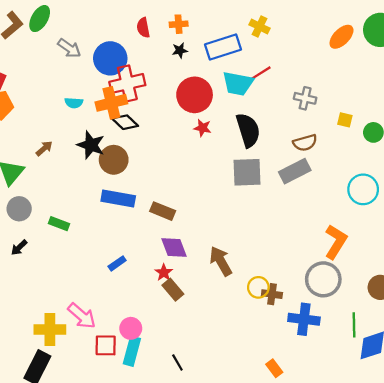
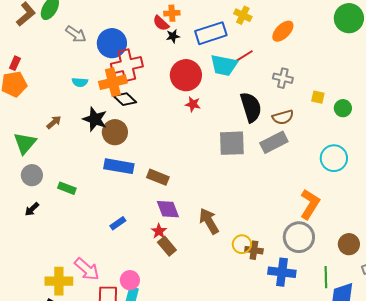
red semicircle: (143, 28) -> (161, 23), moved, turned -36
orange ellipse: (341, 37) -> (283, 31), moved
black semicircle: (248, 130) -> (251, 107), moved

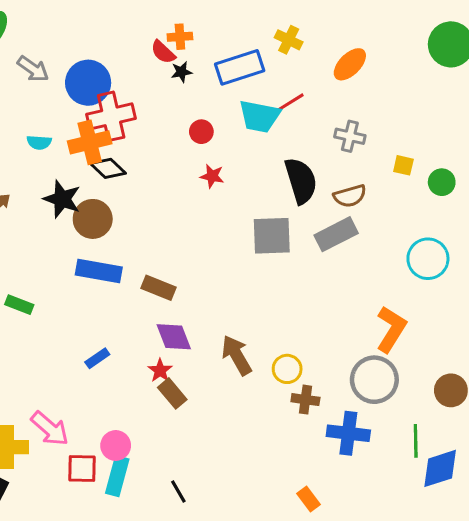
red circle: (186, 75) -> (201, 132), size x0.5
yellow circle: (242, 244) -> (287, 369), moved

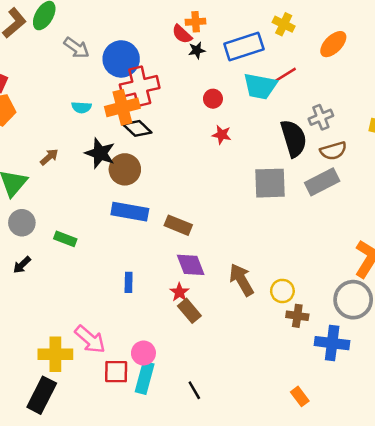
gray cross: (350, 136) -> (321, 117), moved, turned -35
blue rectangle: (97, 358) -> (129, 282), turned -54

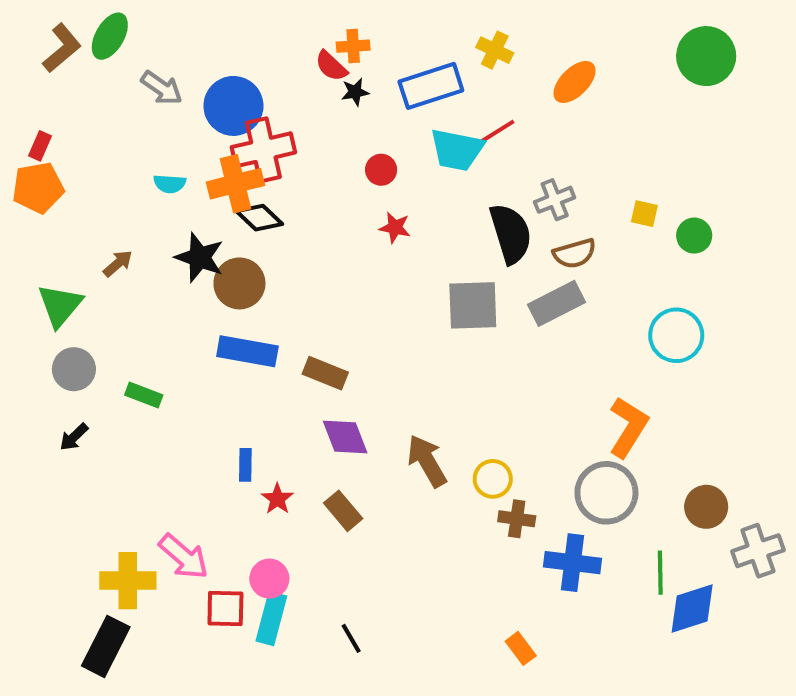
red star: (179, 292) -> (277, 499), moved

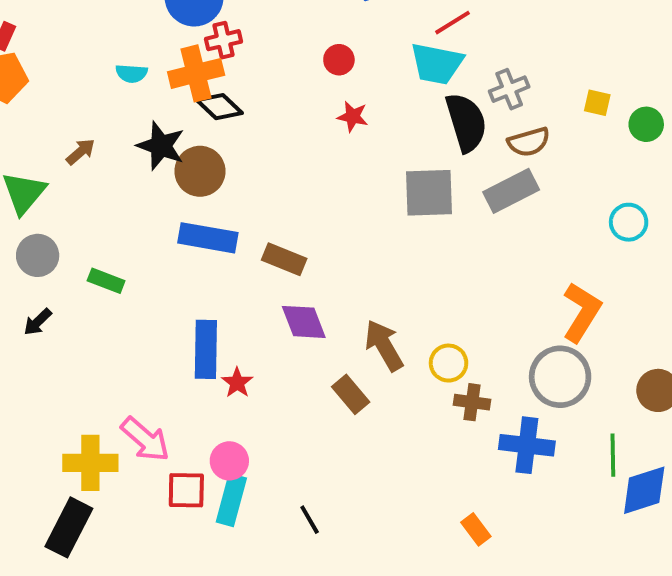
red cross: (263, 150) -> (223, 40), size x0.6
cyan trapezoid: (457, 150) -> (437, 64), moved
cyan circle: (676, 335) -> (629, 222), size x0.7
blue rectangle: (245, 465) -> (206, 349), size x1.8
brown rectangle: (343, 511) -> (351, 394), moved

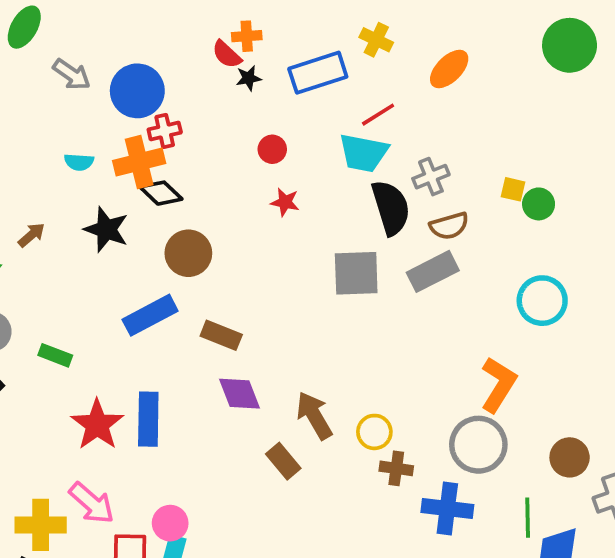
green circle: (646, 124) -> (539, 204), moved
brown circle: (200, 171) -> (188, 253), moved
cyan circle: (629, 222) -> (542, 301), size x1.4
blue rectangle: (208, 238) -> (150, 315), turned -38
red star: (237, 383) -> (97, 425), moved, size x1.8

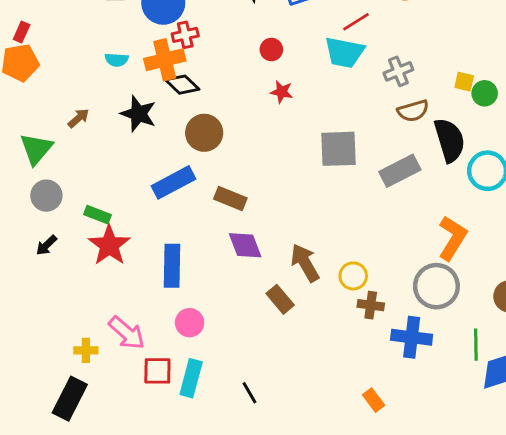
black semicircle: (391, 208) -> (450, 140), moved
gray rectangle: (433, 271) -> (400, 171), moved
red star: (97, 425) -> (109, 245), moved
pink circle: (170, 523) -> (190, 323), moved
yellow cross: (41, 525) -> (86, 350), size x0.6

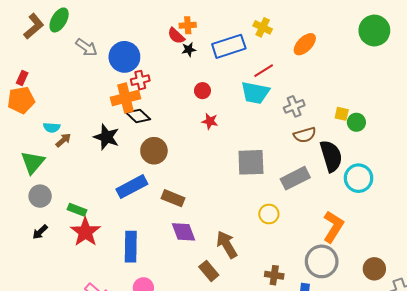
cyan semicircle: (117, 60) -> (52, 128), moved
yellow circle: (353, 276) -> (269, 214), moved

